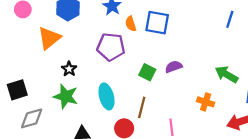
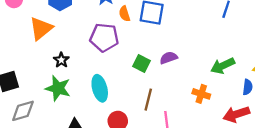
green arrow: (226, 74) -> (223, 66), turned -55
brown line: (142, 107) -> (148, 100), moved

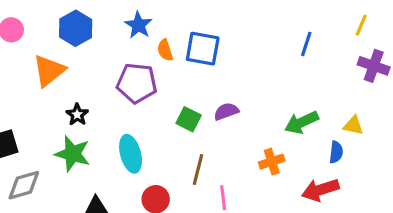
orange cross: (201, 94) -> (272, 162), turned -36

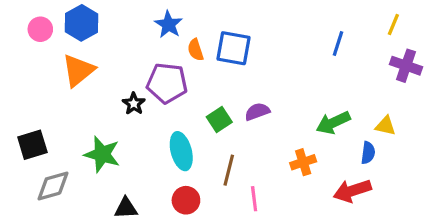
blue hexagon: (76, 28) -> (81, 23), moved
black star: (77, 115) -> (134, 104), moved
green square: (189, 119) -> (219, 119), turned 30
cyan ellipse: (131, 154) -> (181, 151), moved

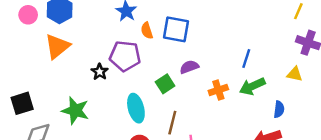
blue line: (338, 43) -> (246, 58), moved
purple semicircle: (257, 112) -> (189, 67), moved
yellow triangle: (385, 126) -> (295, 74), moved
orange cross: (303, 162) -> (218, 90), moved

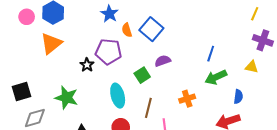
blue square: (176, 29) -> (151, 29), turned 30
orange cross: (218, 90) -> (187, 99), moved

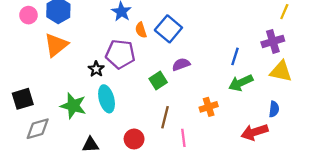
purple cross: (263, 40) -> (273, 41), moved, turned -36
yellow triangle: (252, 67) -> (281, 71), size x1.5
cyan ellipse: (118, 96) -> (107, 99), moved
blue semicircle: (238, 97) -> (274, 109), moved

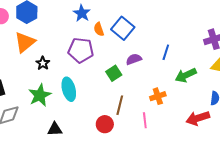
blue line: (235, 56) -> (166, 52), moved
black star: (96, 69) -> (43, 63), moved
green star: (73, 106) -> (40, 95), turned 30
pink line: (183, 138) -> (145, 120), moved
red circle: (134, 139) -> (105, 124), moved

